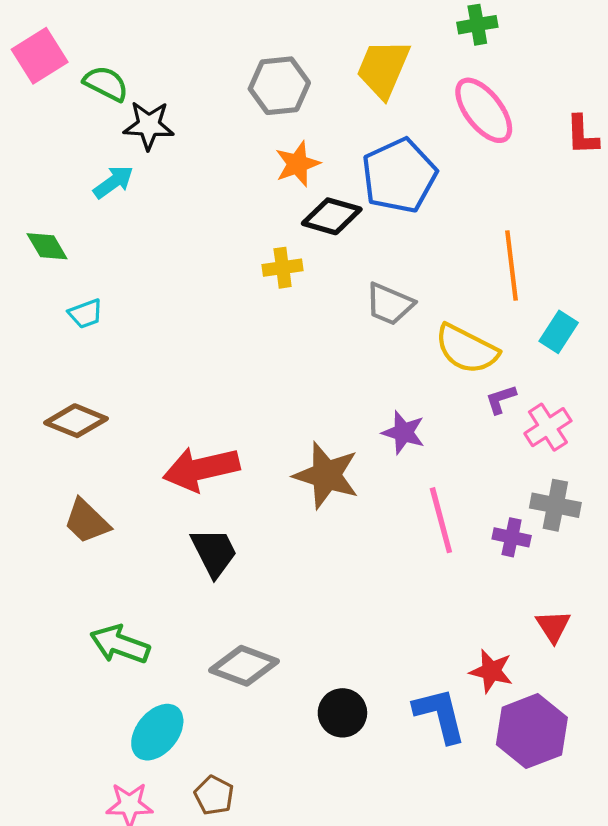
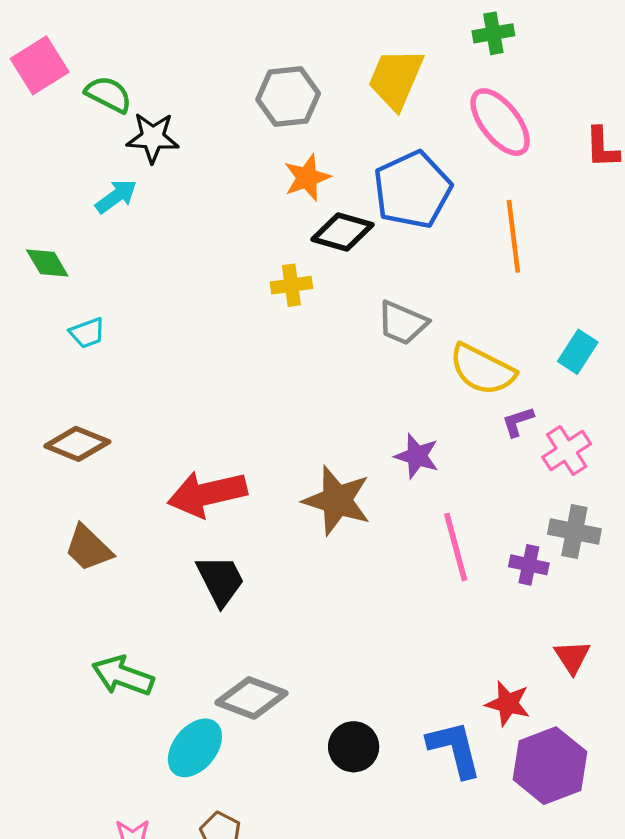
orange line: (512, 266) -> (513, 236), moved
cyan ellipse: (157, 732) -> (195, 748), moved

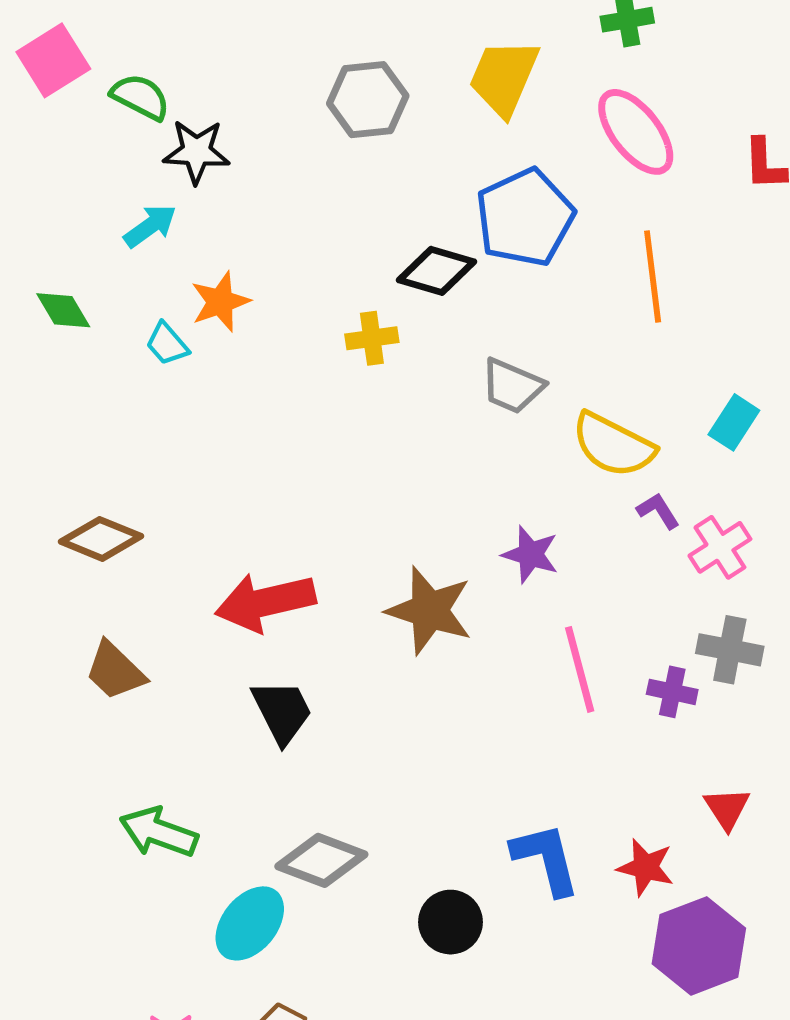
orange star: (307, 178) -> (220, 302), moved
cyan trapezoid: (87, 333) -> (167, 344), moved, turned 69
purple L-shape: (518, 422) -> (658, 511), turned 76
blue L-shape: (455, 749) -> (546, 859), moved

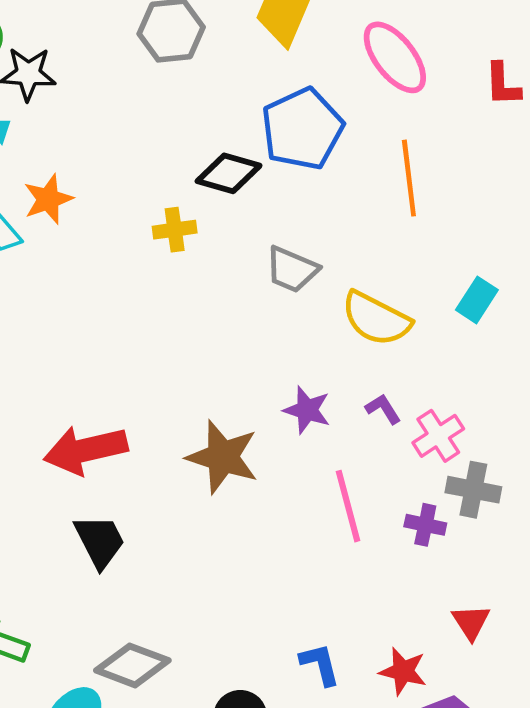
purple L-shape: (658, 511) -> (383, 409), moved
pink cross: (720, 547) -> (438, 436), moved
blue L-shape: (546, 859) -> (320, 664), size x0.7

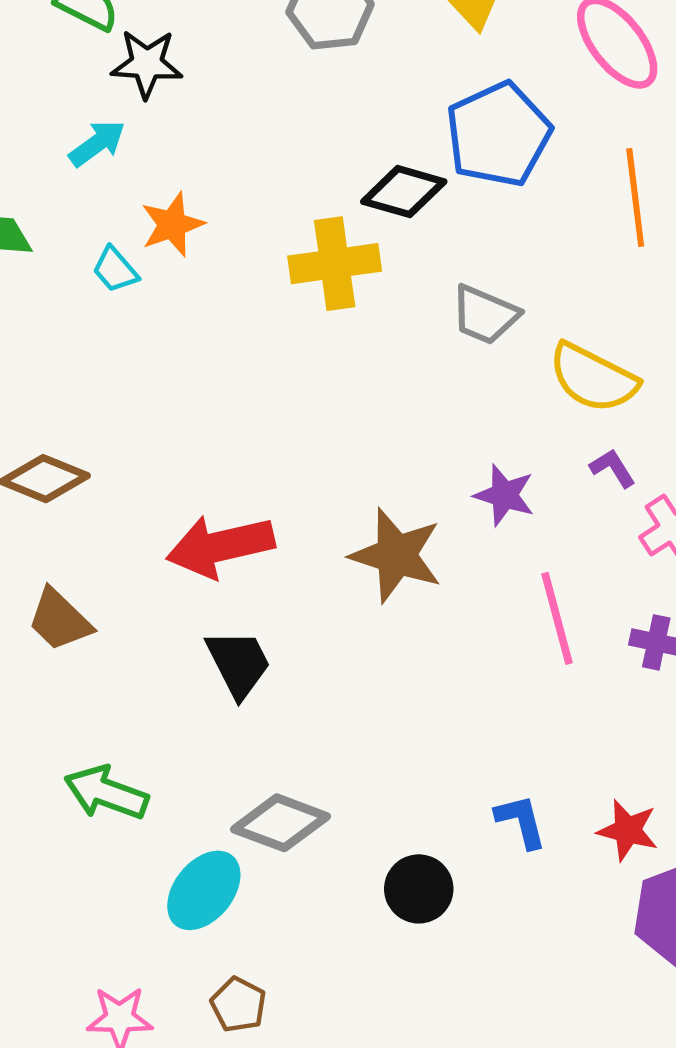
yellow cross: (175, 230) -> (335, 264), size x1.6
purple L-shape: (383, 409) -> (613, 468), moved

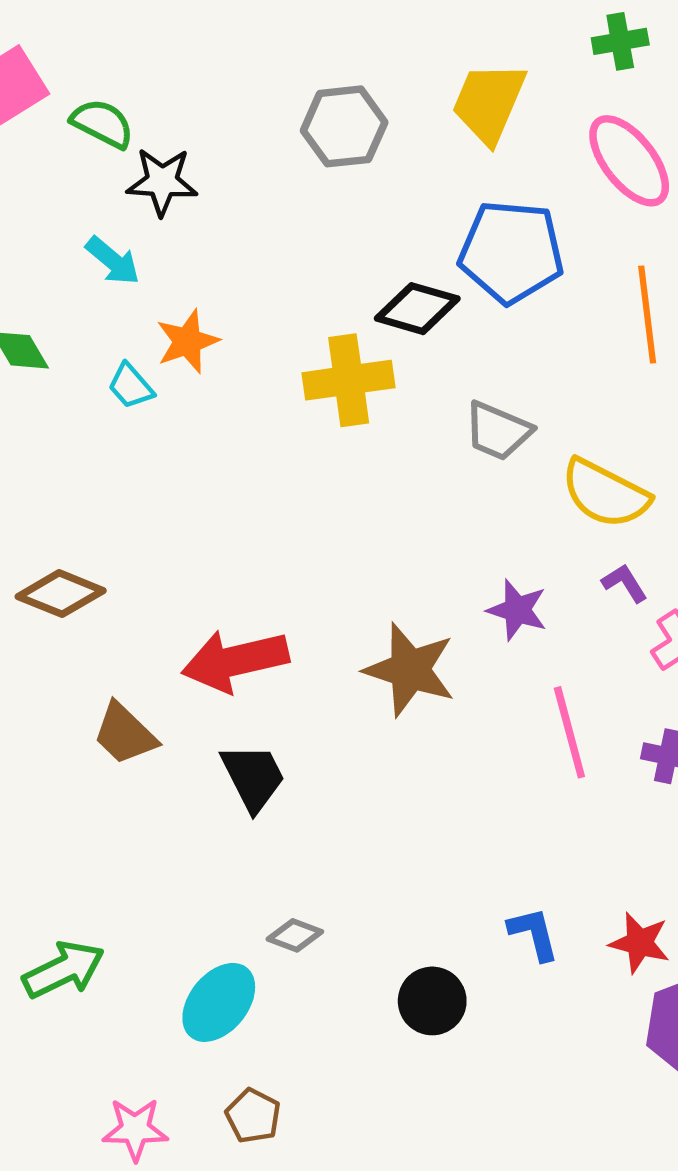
blue pentagon: (498, 134) -> (511, 252), turned 30
cyan arrow: (97, 143) -> (113, 261), turned 76
brown trapezoid: (60, 620) -> (125, 734), moved
green arrow: (106, 793) -> (64, 970), moved, turned 134
gray diamond: (280, 823) -> (295, 935), size x0.6

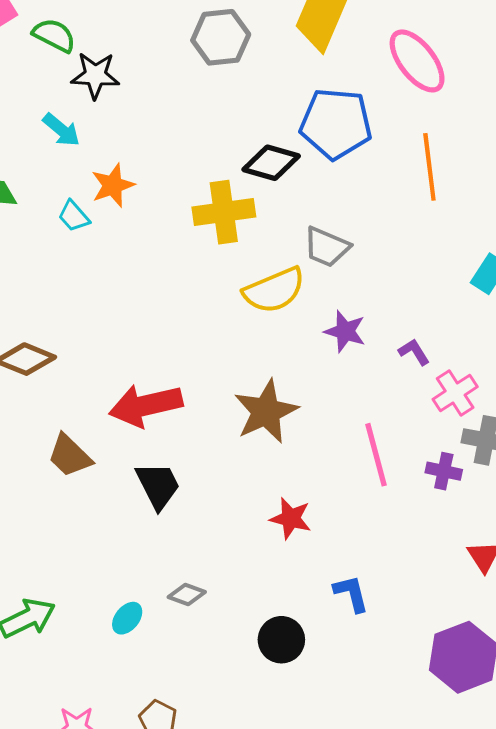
yellow semicircle: (605, 494) -> (274, 290), moved, turned -50
purple star: (517, 610) -> (345, 331), moved
brown star: (410, 670) -> (266, 412), turned 30
red star: (640, 943) -> (291, 518), moved
cyan ellipse: (219, 1002) -> (127, 618), moved, size x0.6

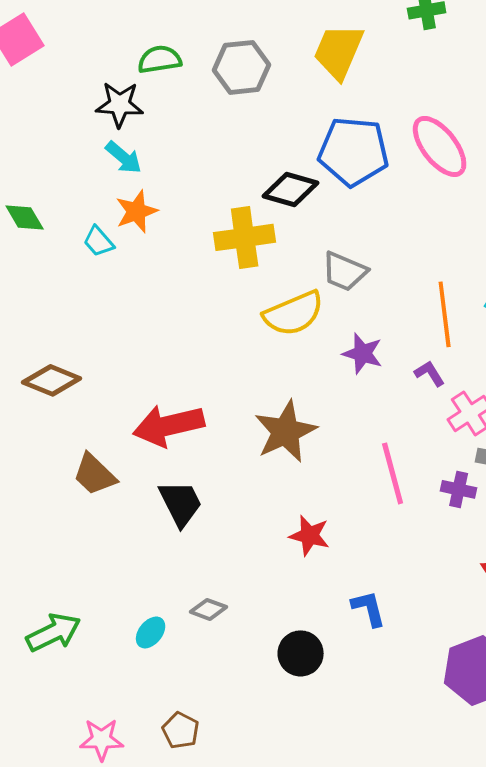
green semicircle: (54, 35) -> (160, 59), moved, turned -36
pink ellipse: (417, 61) -> (440, 146), moved
cyan arrow: (61, 130) -> (124, 157), moved
orange line: (429, 167) -> (445, 314), moved

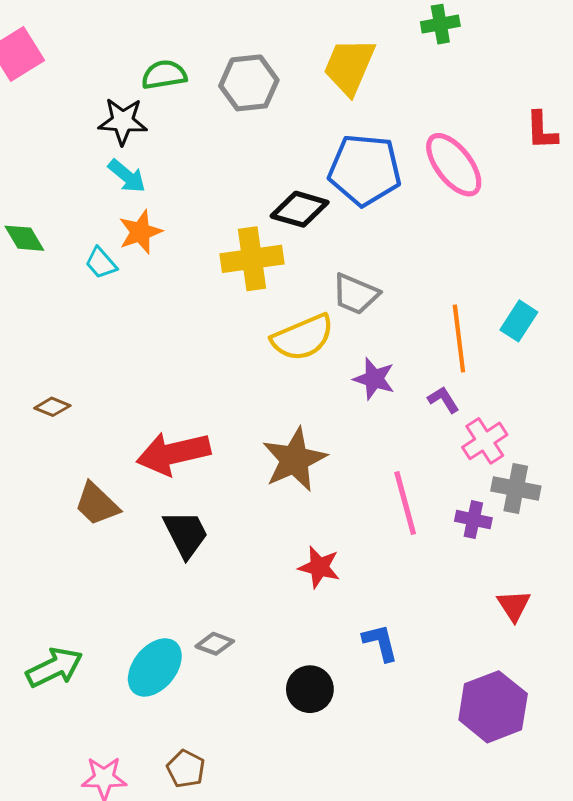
brown diamond: (52, 380) -> (52, 407), size x0.6
cyan ellipse: (151, 632) -> (155, 667), size x1.8

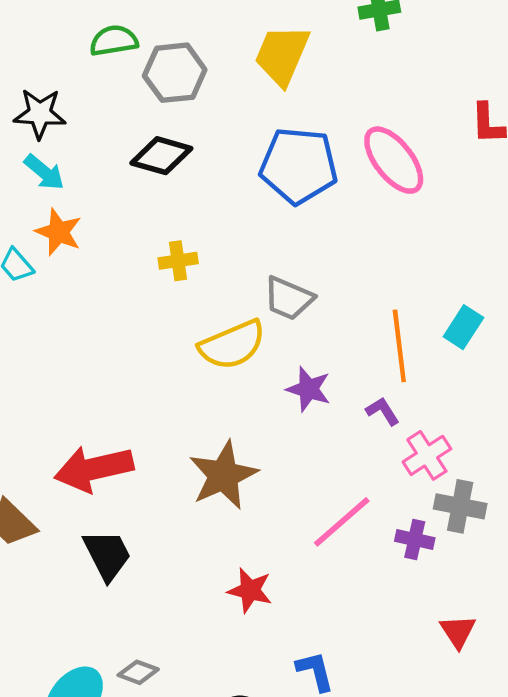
green semicircle: (164, 75) -> (114, 41), moved
black diamond: (300, 209) -> (161, 156), moved
orange star: (140, 232) -> (59, 232), turned -30
yellow cross: (252, 259) -> (178, 261), size x0.6
pink line: (405, 503) -> (342, 522), turned 64

